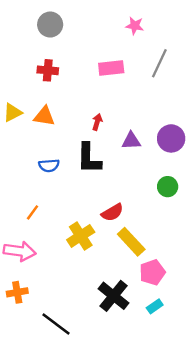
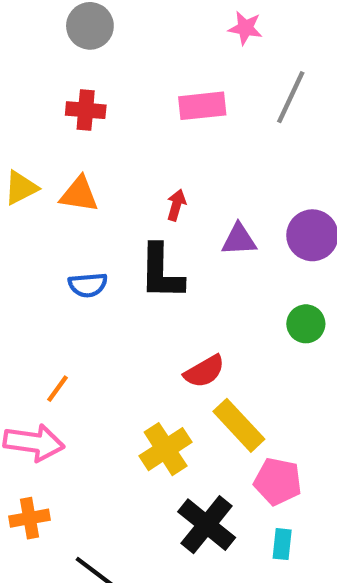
orange line: (33, 212) -> (58, 389), moved
yellow cross: (81, 236) -> (166, 449), moved
pink pentagon: (152, 272) -> (278, 481), turned 30
cyan rectangle: (155, 306) -> (282, 544), turned -49

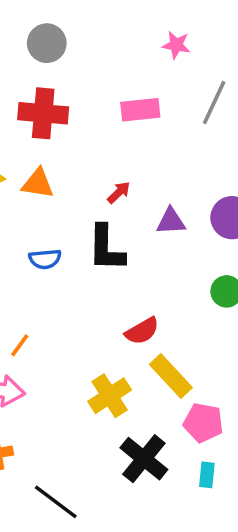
red cross: (86, 110) -> (43, 113), size x1.5
red arrow: (176, 205) -> (119, 192), turned 30

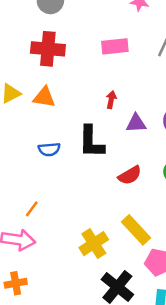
red arrow: (119, 192) -> (111, 100), moved, turned -35
red semicircle: (142, 331) -> (130, 175), moved

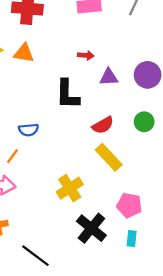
red arrow: (111, 100) -> (86, 55), turned 84
blue semicircle: (49, 149) -> (29, 130), moved
yellow rectangle: (136, 230) -> (109, 157), moved

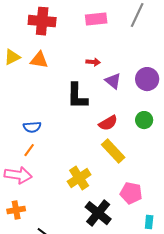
purple triangle: (109, 77) -> (113, 81), turned 42
blue semicircle: (29, 130) -> (32, 127), moved
cyan rectangle: (132, 239) -> (149, 222), moved

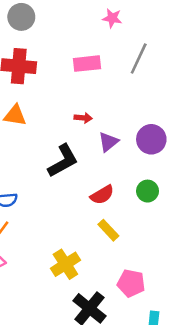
purple triangle: (113, 81) -> (108, 142), turned 42
black L-shape: (77, 96) -> (63, 161), turned -120
yellow rectangle: (113, 151) -> (108, 230), size x0.7

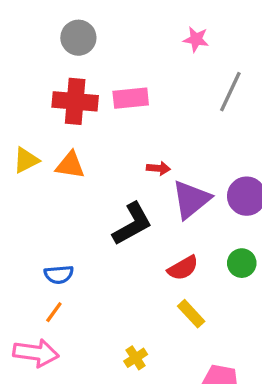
pink rectangle: (87, 64) -> (131, 98), moved
purple triangle: (108, 142) -> (191, 199), size x1.5
yellow cross: (65, 264) -> (136, 358), size x0.6

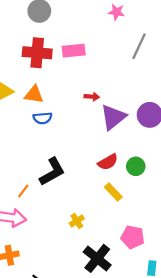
black L-shape: (132, 224) -> (52, 172), moved
green circle: (242, 263) -> (136, 166), moved
blue semicircle: (59, 275) -> (43, 118), moved

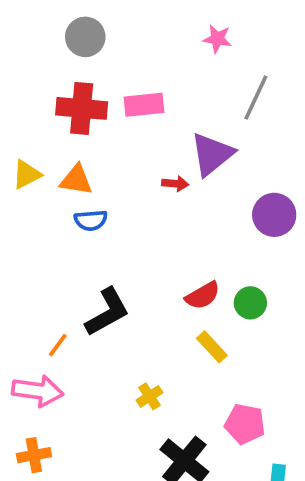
purple triangle: (113, 117) -> (212, 154), moved

